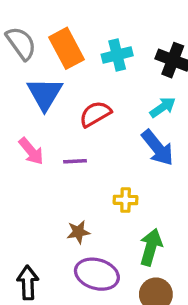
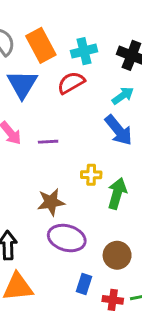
red semicircle: (95, 114) -> (71, 83), moved
brown star: (78, 232) -> (51, 202), size x1.4
green arrow: (151, 247) -> (117, 193), moved

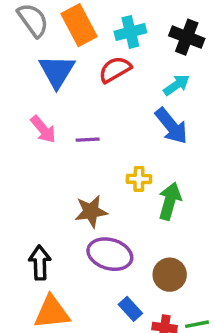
blue rectangle: (84, 284) -> (130, 309), turned -60

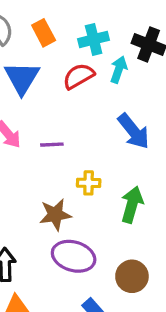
orange rectangle: (79, 25) -> (44, 33), size x0.7
cyan arrow: (177, 85) -> (119, 69), moved, turned -36
yellow cross: (139, 179) -> (89, 183), moved

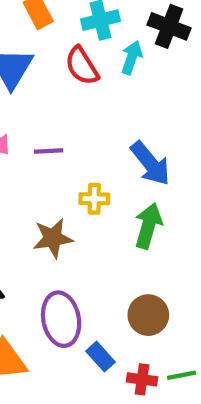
red semicircle: (79, 76) -> (82, 66), turned -92
blue arrow: (134, 131) -> (150, 163), moved
purple ellipse: (74, 256) -> (61, 319), moved, turned 63

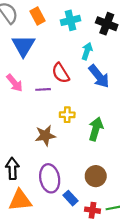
cyan arrow: (132, 58) -> (87, 51), moved
red semicircle: (82, 66) -> (61, 73), moved
blue arrow: (150, 163) -> (99, 76), moved

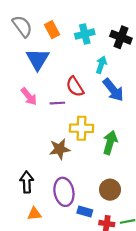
yellow cross: (67, 115) -> (81, 128), size x1.5
blue rectangle: (70, 198) -> (85, 212), turned -32
orange triangle: (20, 200) -> (34, 214), size x0.6

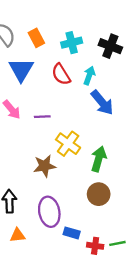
red semicircle: (75, 87) -> (61, 74), moved
yellow cross: (81, 128) -> (68, 144), turned 35
brown circle: (110, 190) -> (99, 194), moved

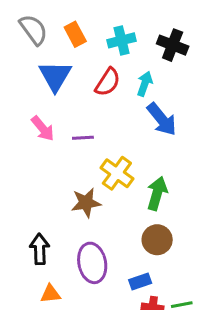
red semicircle: (61, 74) -> (108, 82), turned -115
blue rectangle: (72, 233) -> (140, 281), moved, turned -35

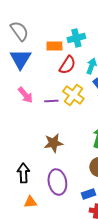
orange rectangle: (75, 34) -> (54, 46), moved, turned -63
blue triangle: (55, 76) -> (20, 59), moved
yellow cross: (117, 173) -> (73, 95), moved

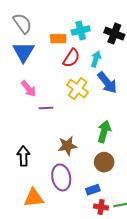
purple line: (51, 101) -> (46, 108), moved
brown star: (53, 143) -> (67, 146), moved
black arrow: (23, 173) -> (23, 156), moved
orange triangle: (30, 202) -> (34, 198), size x1.5

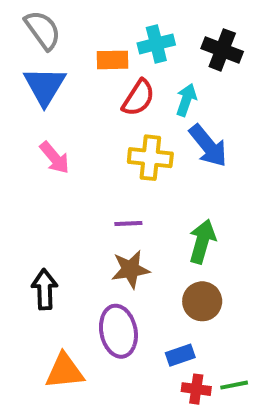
yellow cross: (78, 89) -> (150, 158), turned -30
purple line: (46, 108) -> (128, 224), moved

